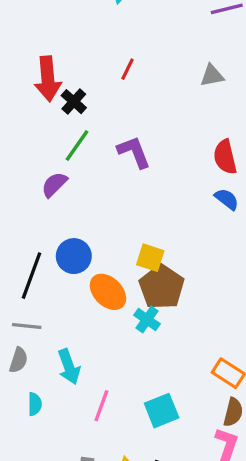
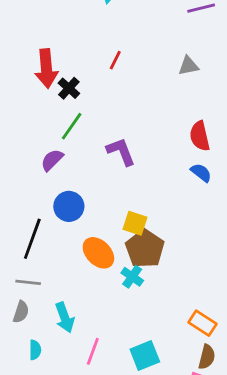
purple L-shape: (134, 152) -> (121, 152), moved
blue circle: (74, 256) -> (69, 206), moved

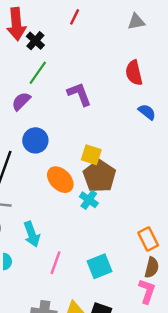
red semicircle: (200, 136) -> (134, 73), moved
orange rectangle: (203, 323) -> (148, 239), turned 30

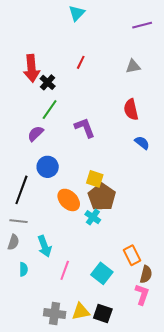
orange rectangle: (148, 239) -> (132, 255), moved
cyan square: (99, 266) -> (102, 273), turned -30

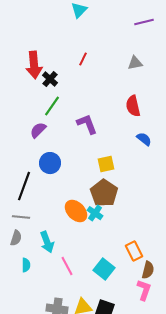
yellow square: (95, 179) -> (106, 164), moved, turned -30
orange ellipse: (69, 200) -> (76, 211), moved
pink line: (65, 270) -> (67, 266), turned -48

